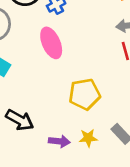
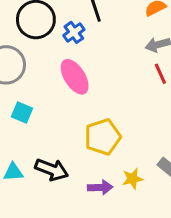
yellow pentagon: (85, 94) -> (103, 137), moved

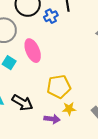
pink ellipse: (75, 77) -> (33, 51), moved
yellow star: (132, 179) -> (69, 109), moved

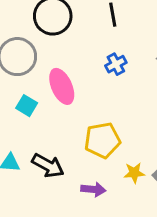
blue cross: (51, 16) -> (116, 64), moved
yellow star: (69, 109) -> (134, 173), moved

